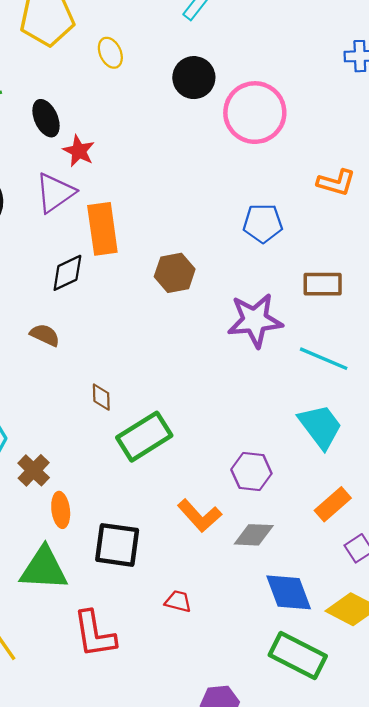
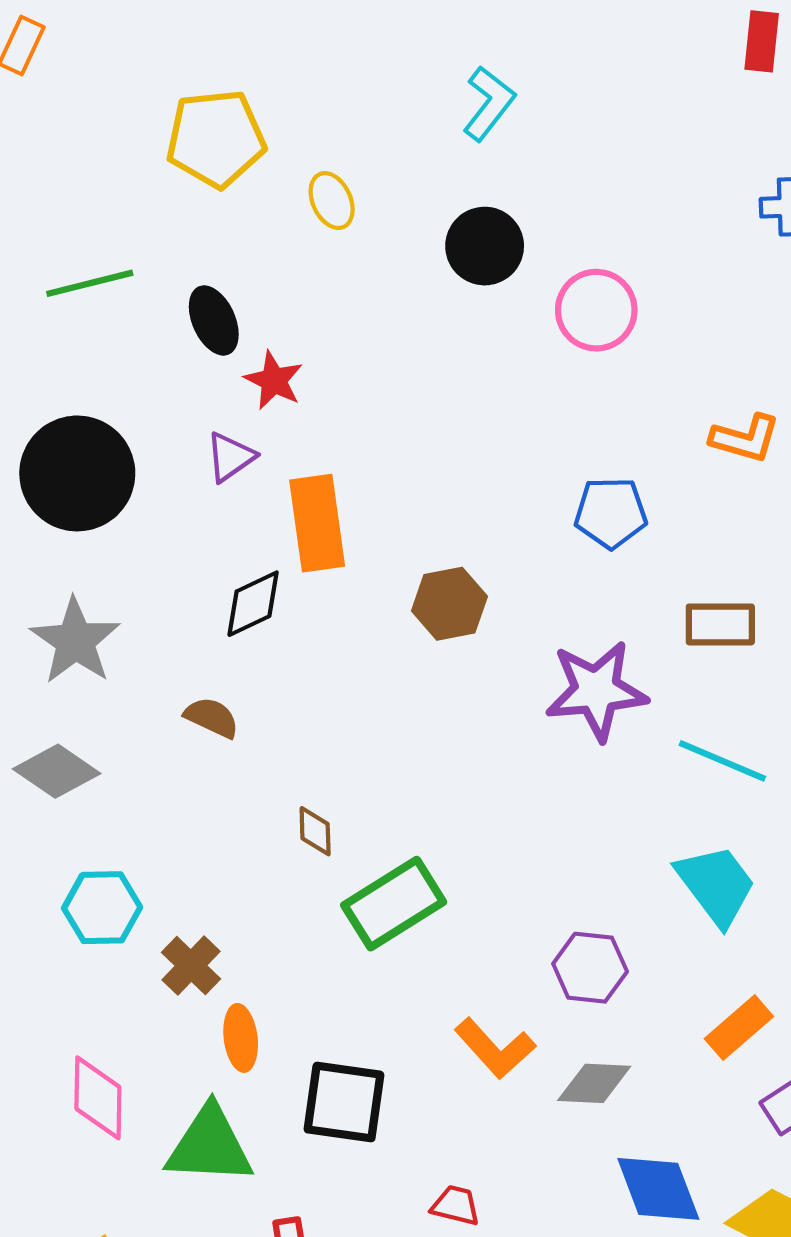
pink circle: (255, 113) -> (596, 310), size x0.7
purple triangle: (55, 193) -> (230, 457), size x0.7

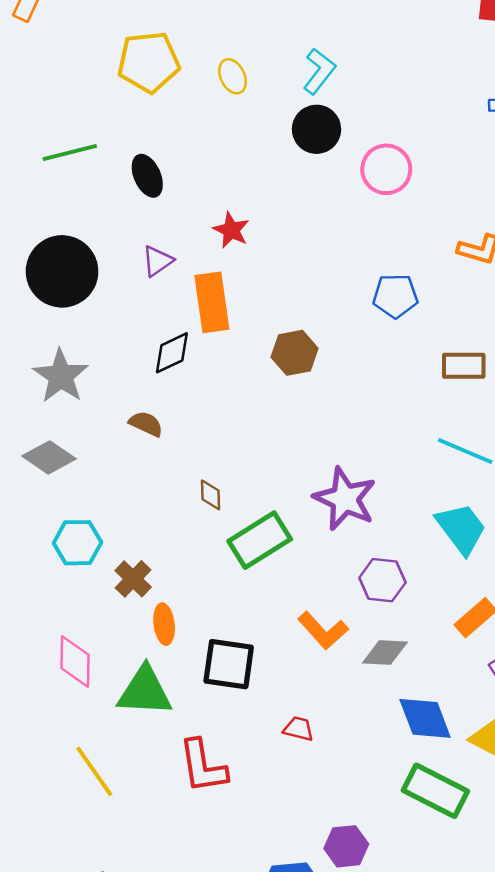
cyan L-shape: (489, 103) -> (319, 71), moved
yellow ellipse: (332, 201) -> (233, 76), moved
red star: (274, 380) -> (231, 230), moved
purple star: (596, 691) -> (345, 499), moved, turned 30

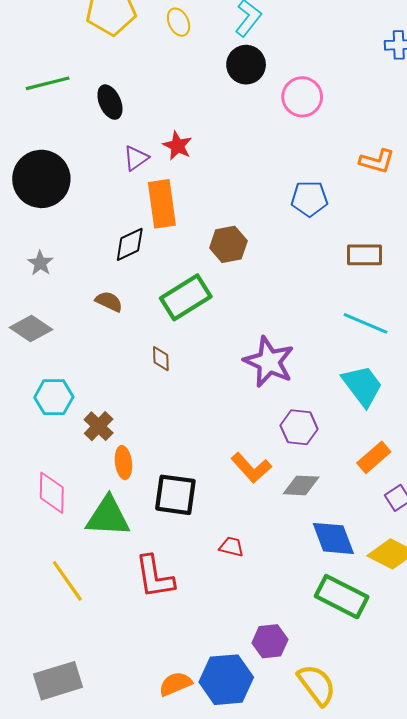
purple triangle: (158, 261) -> (136, 158), moved
gray star: (61, 376) -> (40, 263), size x0.6
green rectangle: (260, 540) -> (186, 297), moved

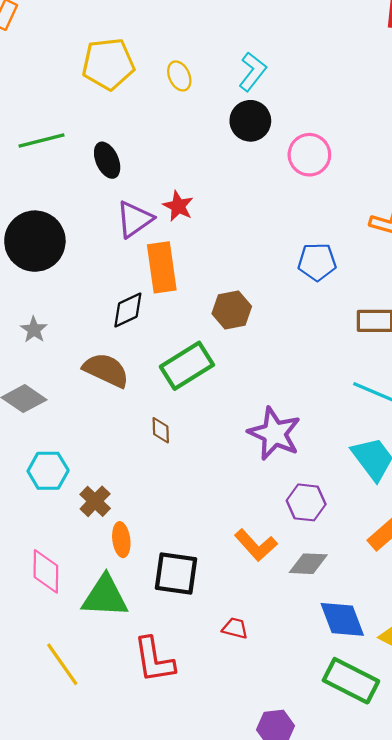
purple triangle: (136, 158) -> (134, 219), size x1.4
brown semicircle: (109, 302) -> (106, 370), size x1.6

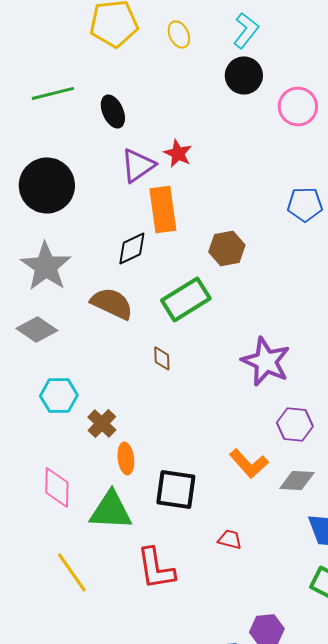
gray star: (34, 330) -> (46, 266), size x2.0

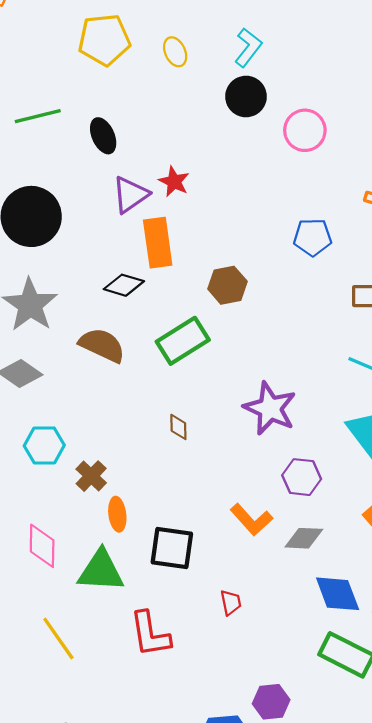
black diamond: (132, 248) -> (124, 285), turned 42
brown diamond: (162, 358) -> (178, 427), moved
red trapezoid: (230, 539) -> (231, 603), turned 65

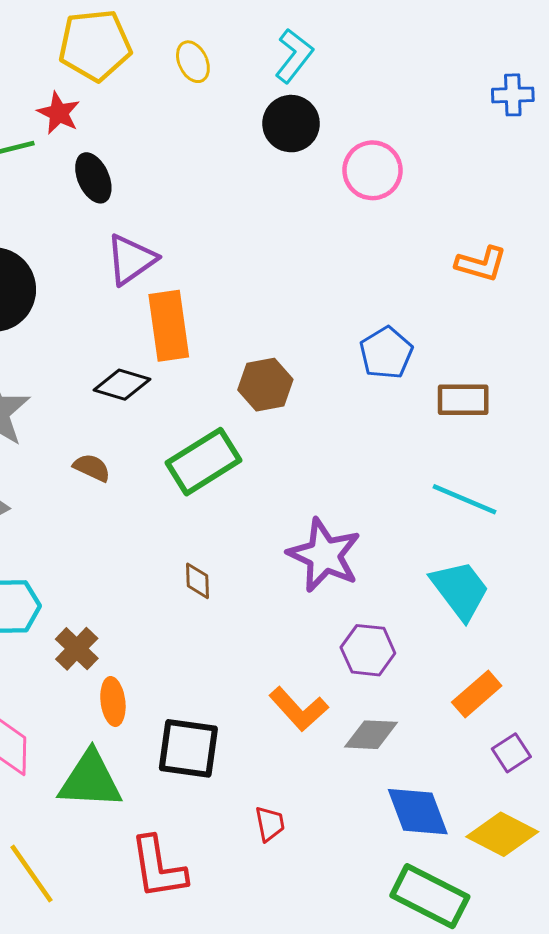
red star: (174, 182) -> (59, 113), moved
blue pentagon: (313, 237) -> (386, 353), moved, turned -30
brown semicircle: (102, 345) -> (92, 468), size x0.6

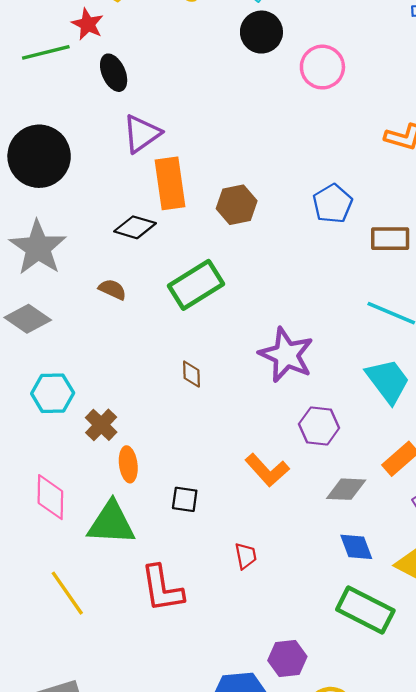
brown hexagon: (265, 385) -> (237, 205), moved
gray diamond: (371, 735) -> (346, 489), moved
black square: (188, 748) -> (185, 499), size x0.6
blue diamond: (418, 812) -> (356, 547), size x0.7

